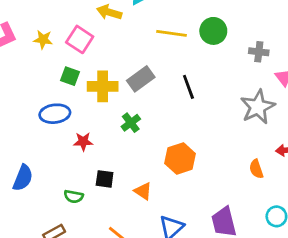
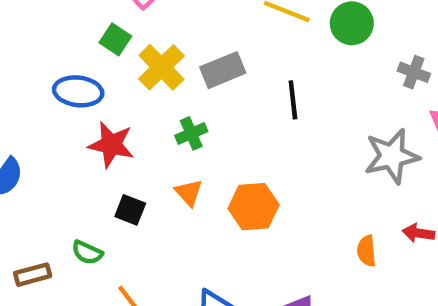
yellow cross: (103, 86) -> (161, 67), turned 32
red star: (83, 142) -> (111, 145), size x1.5
orange triangle: (143, 191) -> (189, 193), moved
green semicircle: (74, 196) -> (87, 253), moved

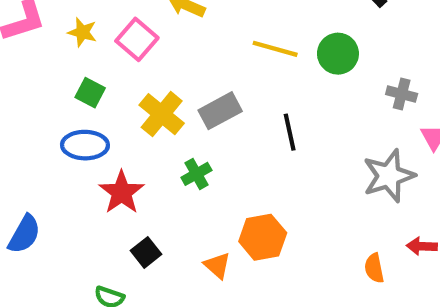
green square: (115, 39) -> (90, 93), moved
red star: (111, 145) -> (122, 192), turned 30
orange triangle: (189, 193) -> (217, 265), moved
black square: (130, 210) -> (146, 252), turned 36

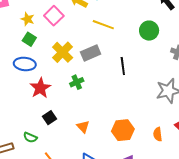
yellow star: (82, 32) -> (28, 19), moved
yellow line: (275, 49) -> (103, 25), moved
orange hexagon: (263, 237) -> (123, 130), moved

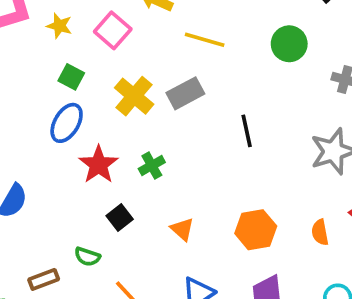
yellow star: (28, 19) -> (59, 26), moved
blue ellipse: (25, 64) -> (67, 123), turned -60
black line: (123, 66) -> (247, 131), moved
green cross: (77, 82) -> (152, 166), moved

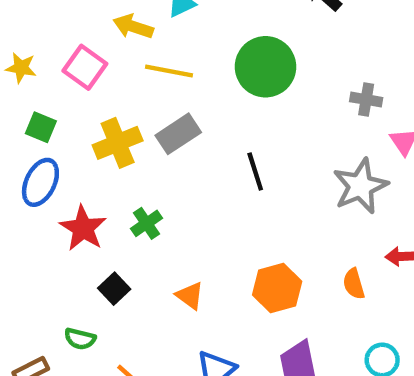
yellow line: (205, 40) -> (169, 71), moved
green circle: (289, 44) -> (266, 67), moved, size x1.4
yellow cross: (134, 96) -> (118, 143), turned 33

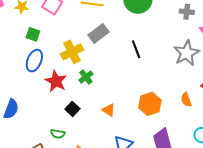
yellow cross: (118, 143) -> (72, 52), moved

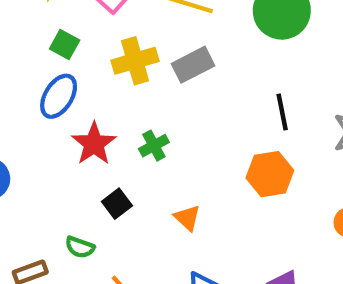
black line: (136, 49) -> (282, 112), moved
yellow cross: (72, 52) -> (135, 61), moved
orange hexagon: (150, 104) -> (270, 174), moved

